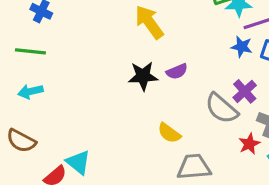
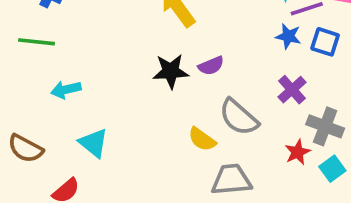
cyan arrow: (30, 91) -> (66, 90), moved
gray semicircle: (222, 108) -> (239, 117), moved
cyan triangle: (78, 162) -> (93, 143), moved

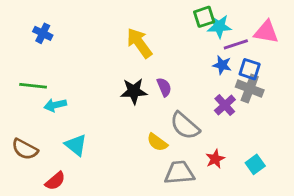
green line: (36, 42) -> (33, 86), moved
purple semicircle: (211, 66) -> (164, 87), turned -90
gray cross: (325, 126) -> (250, 88), moved
red star: (298, 152) -> (215, 159), moved

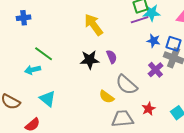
blue cross: (43, 33) -> (24, 18), turned -32
purple line: (236, 44) -> (140, 20), moved
green line: (33, 86) -> (44, 54), moved, turned 30

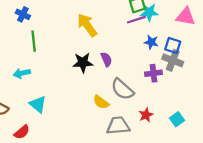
blue cross: (24, 18) -> (23, 14), moved, turned 32
green line: (44, 54) -> (34, 41), moved, turned 48
purple cross: (156, 70) -> (153, 73), turned 35

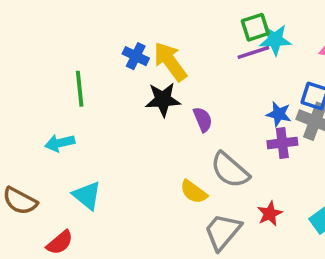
blue cross: (23, 14) -> (136, 56), moved
blue star: (151, 42) -> (279, 114), moved
black star: (83, 63) -> (163, 100), moved
gray trapezoid: (118, 126) -> (223, 232), turned -45

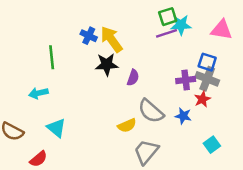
blue star: (279, 114) -> (183, 116), moved
purple semicircle: (203, 119) -> (133, 78), turned 42
purple cross: (282, 143) -> (186, 80), moved
yellow semicircle: (194, 192) -> (127, 125), turned -60
red star: (270, 214) -> (202, 99), moved

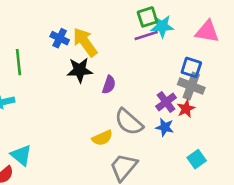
purple cross: (186, 80) -> (166, 102), moved, turned -30
cyan triangle: (56, 128) -> (21, 155), moved

